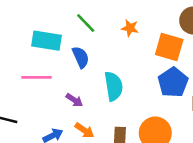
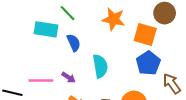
green line: (86, 23) -> (68, 13), moved
orange star: (130, 28) -> (113, 19), size x1.6
pink line: (36, 77) -> (41, 81), moved

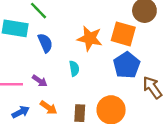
orange star: (113, 19) -> (90, 38), moved
cyan semicircle: (100, 66) -> (74, 69), size x0.6

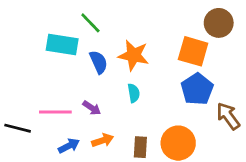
orange star: (90, 38) -> (134, 55), moved
orange arrow: (49, 108) -> (103, 140), turned -54

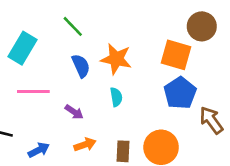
cyan rectangle: (62, 45) -> (22, 48), moved, turned -68
pink line: (55, 112) -> (33, 92), moved
blue arrow: (69, 146) -> (39, 150), moved

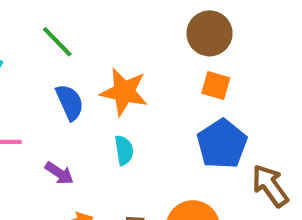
brown circle: (202, 26) -> (210, 33), moved
orange square: (176, 55) -> (216, 86), size x0.6

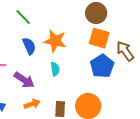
orange square: (216, 86) -> (99, 38), size x1.5
purple arrow: (59, 173) -> (24, 80), size x1.5
brown arrow: (270, 186) -> (125, 51), moved

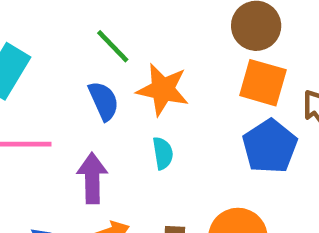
green line: (23, 17) -> (113, 46), moved
purple arrow: (24, 80) -> (92, 178), turned -125

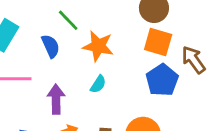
blue semicircle: (104, 101) -> (51, 46), moved
cyan semicircle: (163, 153) -> (98, 84), turned 42

